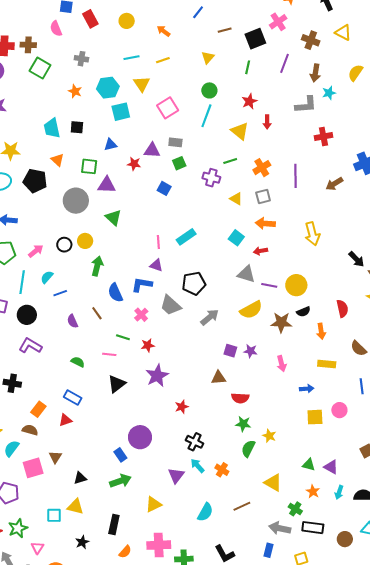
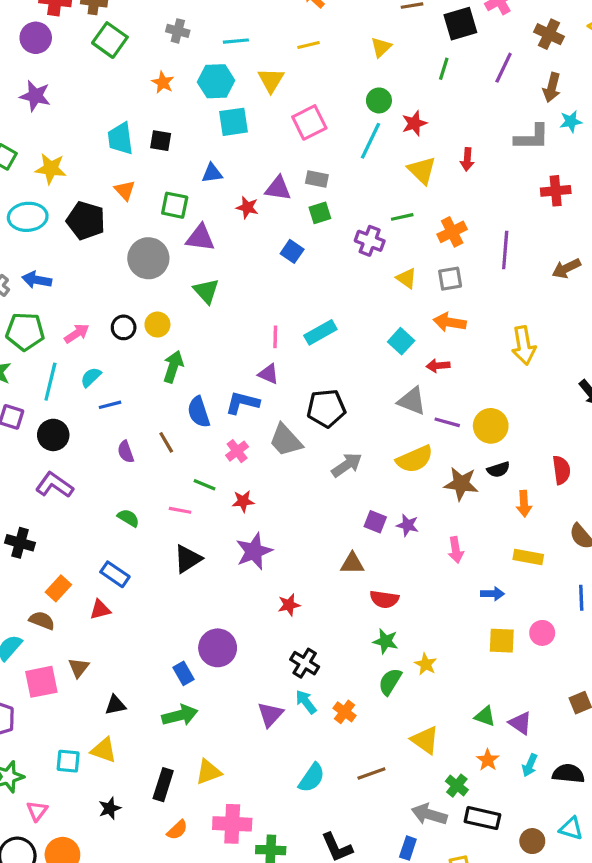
cyan line: (132, 58) -> (236, 41), moved
red star: (249, 101) -> (414, 123), moved
yellow triangle: (153, 504) -> (208, 772), moved

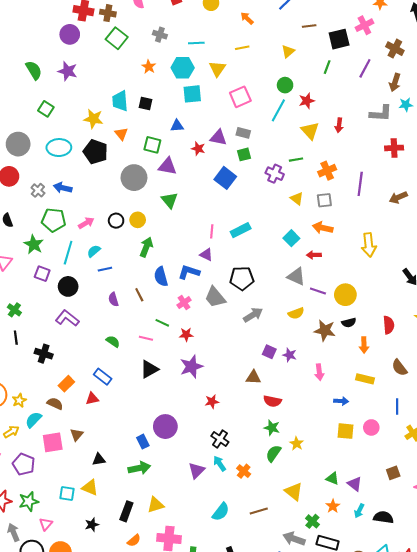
yellow star: (51, 169) -> (93, 119), moved
blue square: (292, 251) -> (225, 178), size x1.5
yellow semicircle: (415, 459) -> (296, 313), size x0.7

